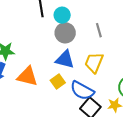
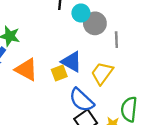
gray circle: (65, 33) -> (95, 23), moved
yellow square: (58, 82) -> (59, 73), moved

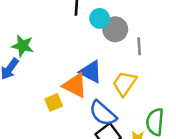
orange triangle: (26, 69) -> (75, 86), moved
yellow square: (59, 73) -> (54, 102), moved

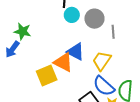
cyan circle: (100, 18) -> (72, 15), moved
yellow square: (54, 102) -> (47, 75), size x1.5
blue semicircle: (103, 113) -> (104, 86), moved

